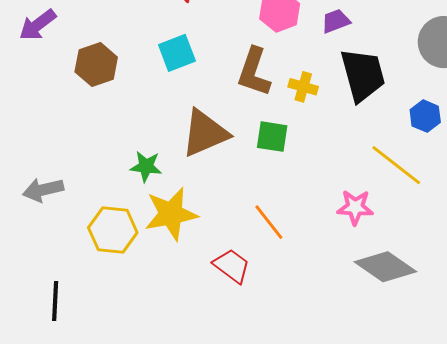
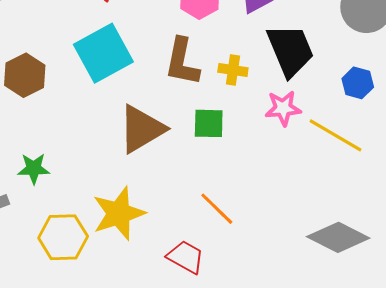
cyan square: (177, 53) -> (103, 53), size x1.5
green star: (146, 166) -> (34, 169), moved
pink star: (355, 207) -> (283, 108), moved

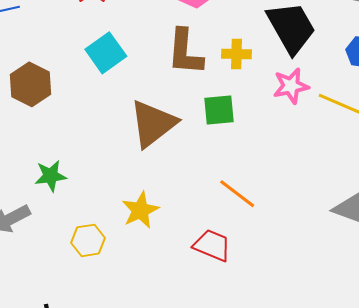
cyan square: (103, 53) -> (106, 53), size x0.7
yellow star: (119, 213) -> (140, 210), size x0.7
yellow hexagon: (63, 237) -> (88, 240), size x0.7

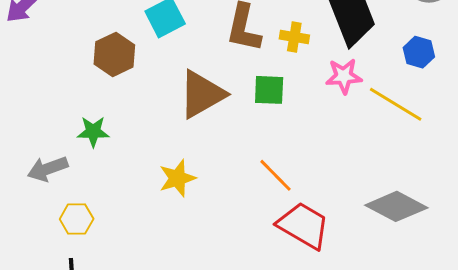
brown hexagon: (31, 84) -> (114, 54), moved
yellow hexagon: (88, 240) -> (77, 219), moved
red trapezoid: (212, 245) -> (303, 226), moved, size x1.4

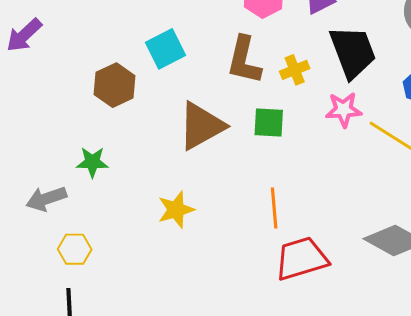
yellow cross: (294, 37) -> (295, 70), turned -32
orange line: (276, 175) -> (274, 208), turned 39
red trapezoid: (303, 226) -> (301, 259), turned -48

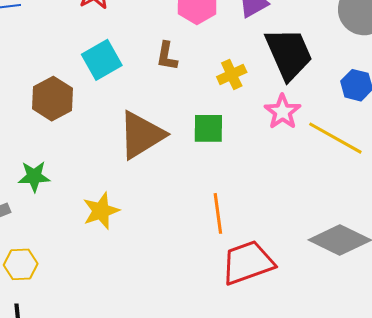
brown L-shape: (244, 60) -> (167, 56), moved, size x0.6
pink star: (344, 110) -> (282, 112), turned -30
yellow star: (176, 210) -> (101, 211), moved

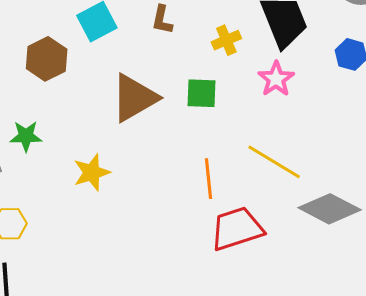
yellow line: (335, 138) -> (274, 162), moved

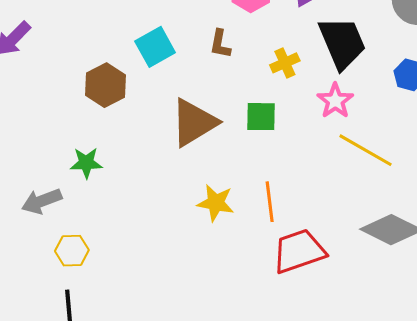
yellow line: (274, 162) -> (365, 150), moved
yellow star: (92, 173) -> (216, 203), moved, turned 30

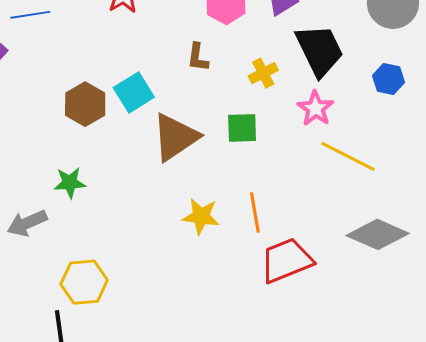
cyan square: (155, 47) -> (134, 92), moved
yellow hexagon: (72, 251) -> (84, 282), moved, size x1.4

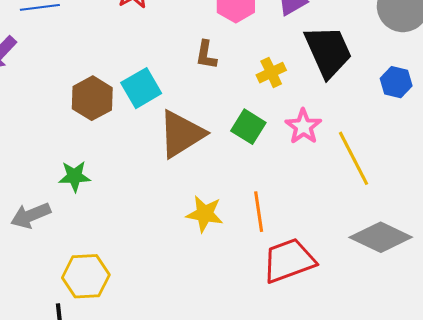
pink star: (315, 108) -> (303, 126), moved
green square: (242, 128) -> (248, 127), turned 32
yellow line: (348, 156) -> (353, 158), turned 34

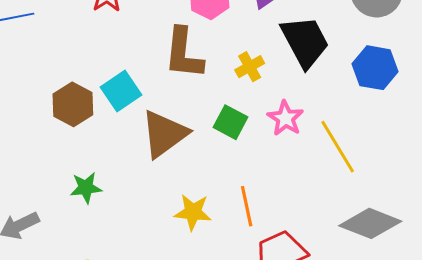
brown L-shape: (206, 55) -> (184, 53), size x1.8
blue hexagon: (396, 82) -> (375, 68), size x1.4
green star: (75, 176) -> (86, 188), moved

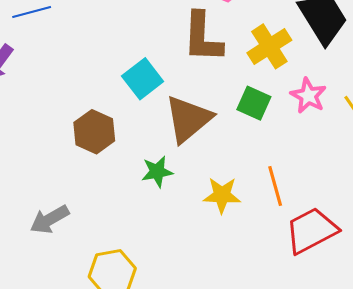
yellow cross: (250, 67) -> (269, 46), size x1.5
brown hexagon: (73, 104) -> (94, 132), moved
green star: (86, 188) -> (157, 172), moved

